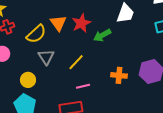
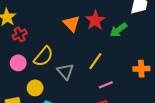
yellow semicircle: (36, 34) -> (43, 56), moved
gray triangle: (46, 57) -> (65, 71), moved
yellow circle: (28, 80) -> (35, 88), moved

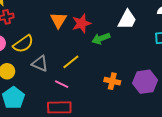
gray triangle: (65, 71) -> (40, 64), turned -42
pink line: (106, 85) -> (62, 84), moved, turned 32

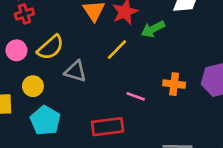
yellow line: (71, 62) -> (117, 50), moved
pink line: (62, 84) -> (136, 96), moved

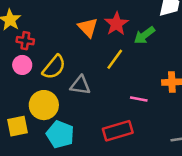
red cross: (24, 14) -> (25, 41), turned 35
pink circle: (16, 50) -> (22, 65), moved
yellow circle: (33, 86) -> (44, 105), size x1.5

